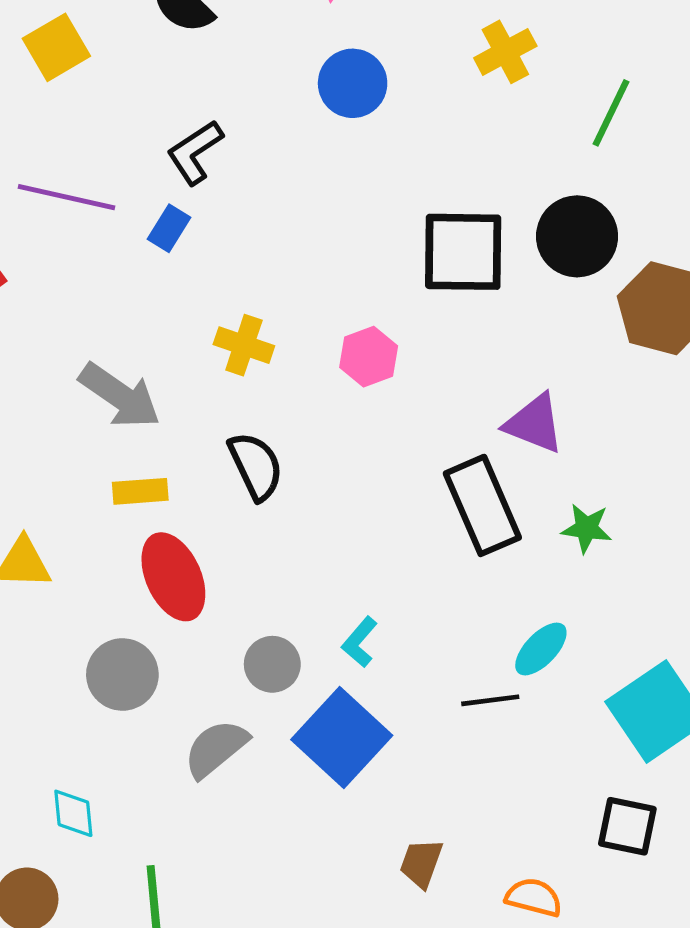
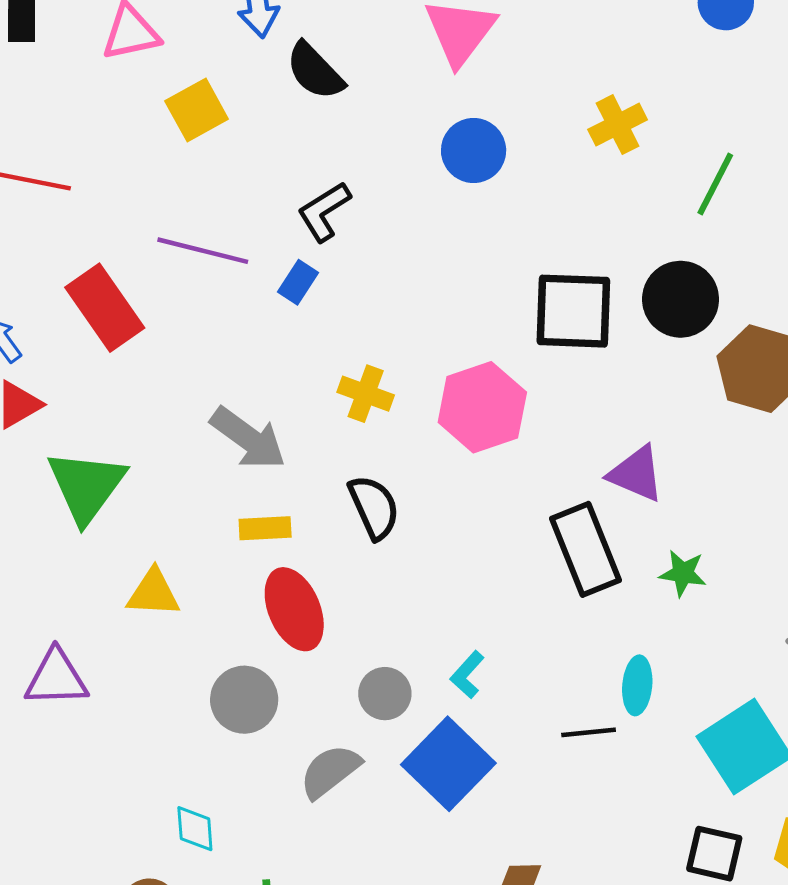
pink hexagon: (369, 357) -> (482, 407), size x1.6
cyan ellipse: (541, 649) -> (637, 685), turned -40

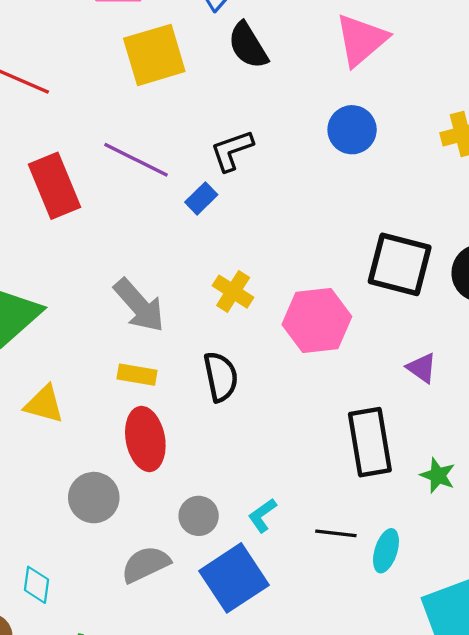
yellow square: (197, 110) -> (154, 55), size x1.4
purple triangle: (636, 474) -> (422, 368), moved, size x0.7
black line: (589, 732) -> (336, 533), moved

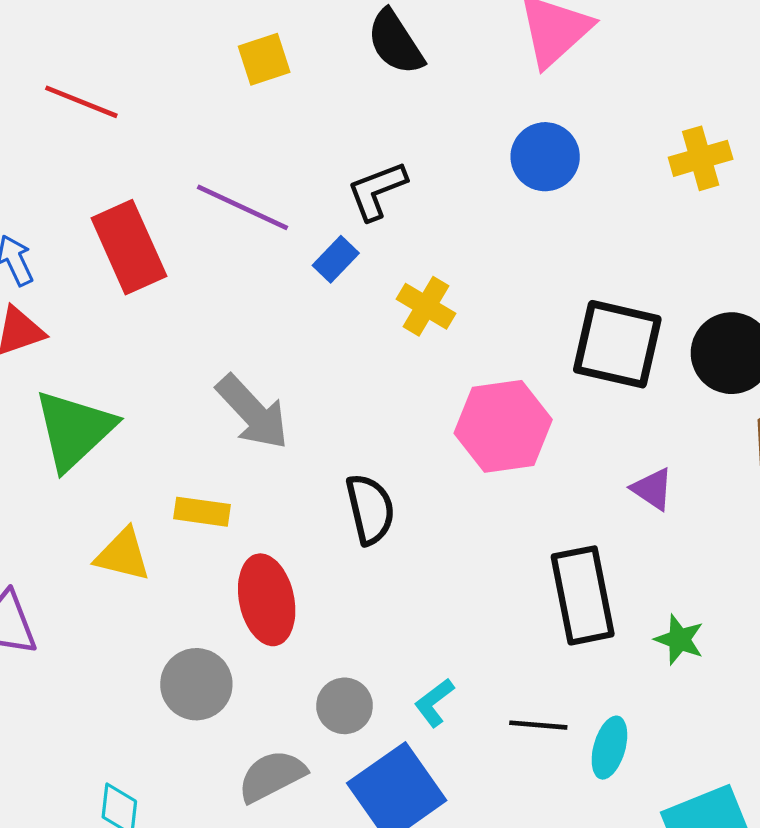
yellow square: (154, 55) -> (264, 59), size x0.6
yellow cross: (233, 292) -> (426, 306), moved
yellow rectangle: (137, 375) -> (202, 512), moved

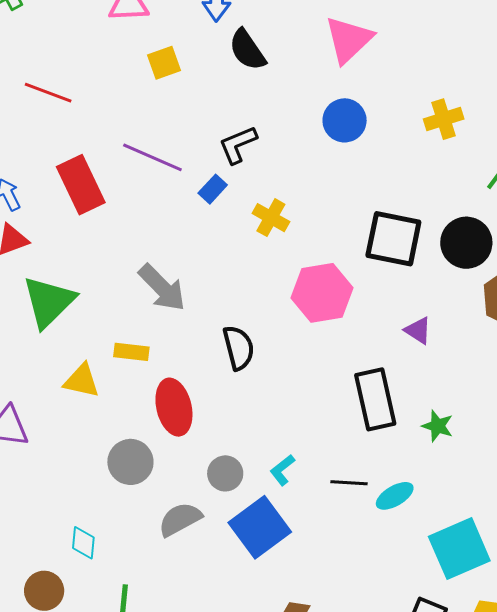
cyan ellipse: (609, 748) -> (395, 496), turned 45

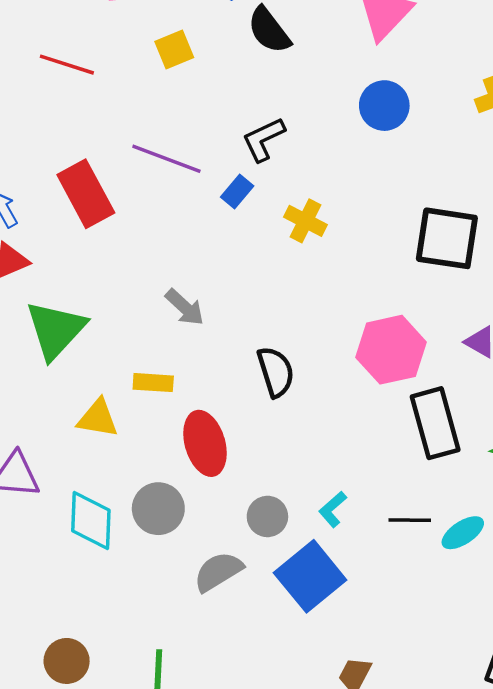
red line: (48, 93) -> (67, 65), moved
gray arrow: (162, 288) -> (185, 307), size x0.7
pink hexagon: (322, 293) -> (391, 350), moved
cyan diamond: (83, 543) -> (91, 521), moved, size x1.6

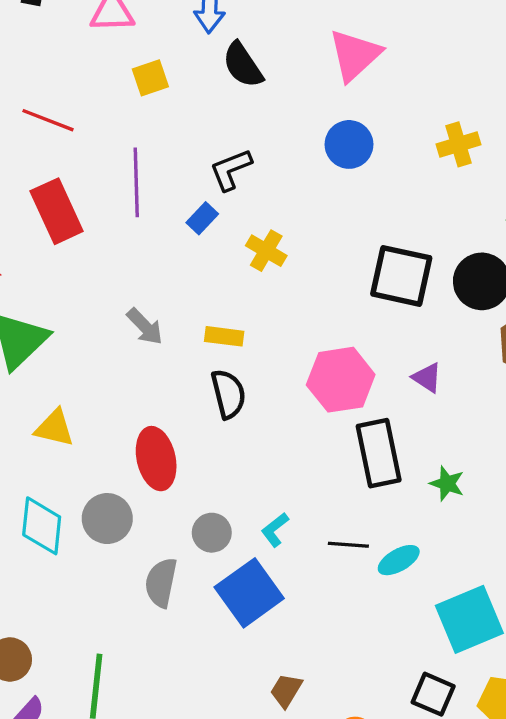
red line: (67, 65) -> (48, 120), moved
purple line: (166, 159) -> (136, 182), turned 64
yellow rectangle: (153, 383) -> (224, 336), moved
gray semicircle: (218, 572) -> (161, 583), turned -51

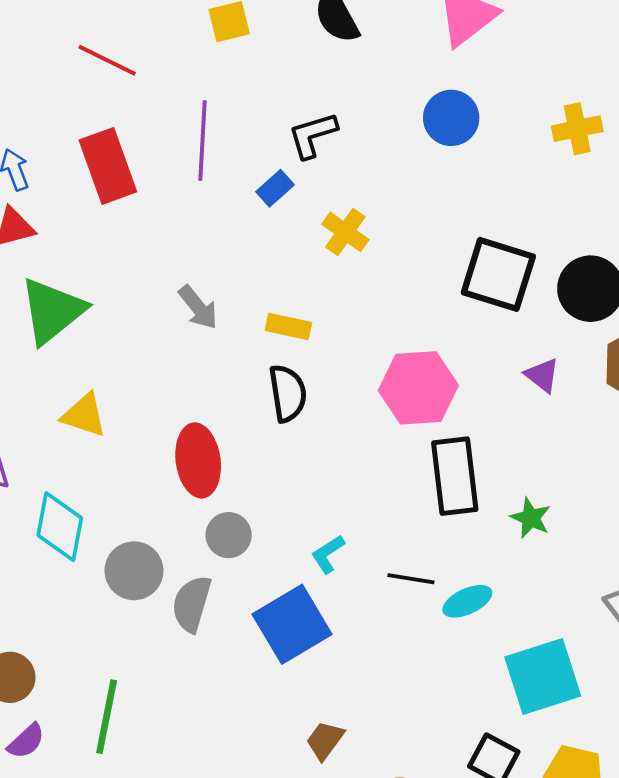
purple triangle: (427, 378) -> (542, 375), moved
gray circle: (107, 519) -> (134, 571), moved
gray circle: (212, 533) -> (229, 535), moved

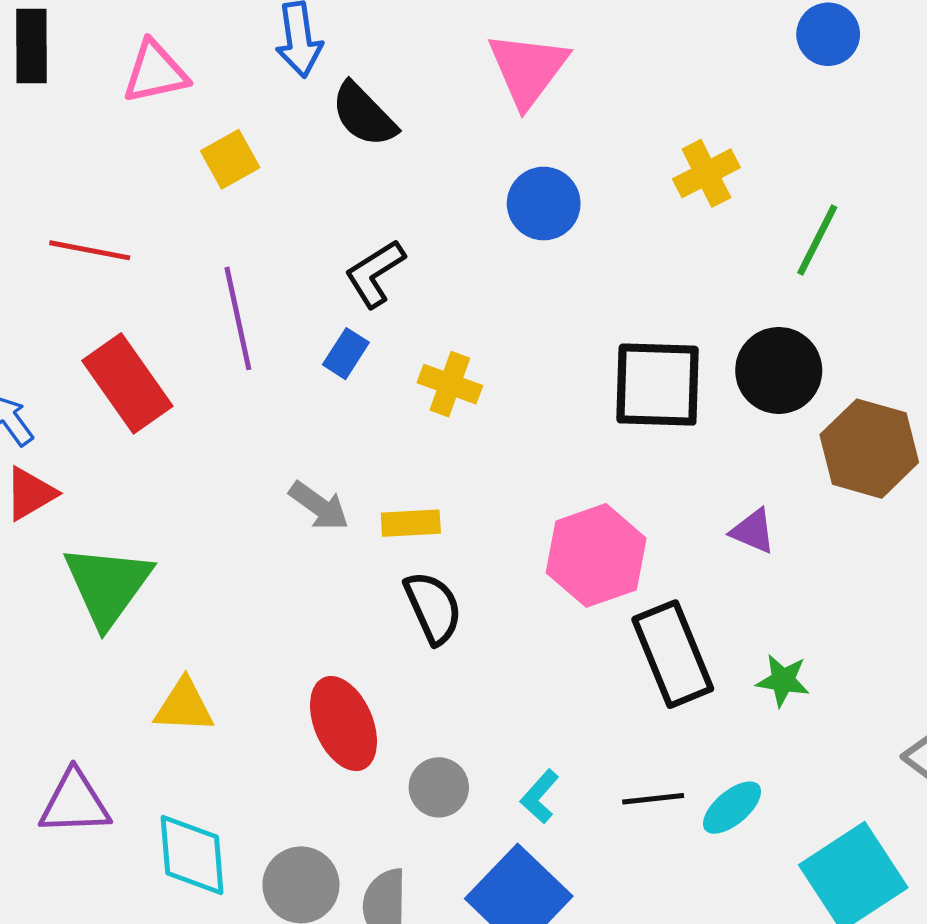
gray arrow: (198, 307) -> (319, 506), moved
purple triangle: (542, 375) -> (753, 531), moved
gray circle: (229, 535) -> (439, 787), moved

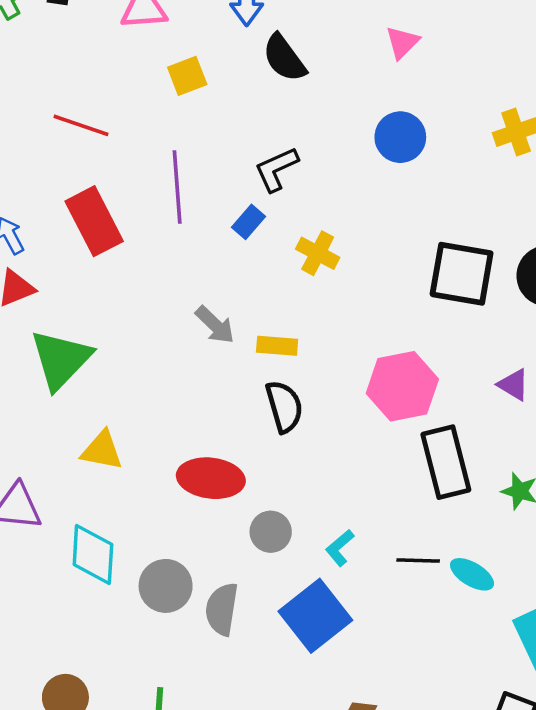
pink triangle: (528, 69) -> (402, 42), size x0.6
red ellipse: (344, 723) -> (211, 478), turned -68
cyan ellipse: (732, 808) -> (472, 574), turned 63

